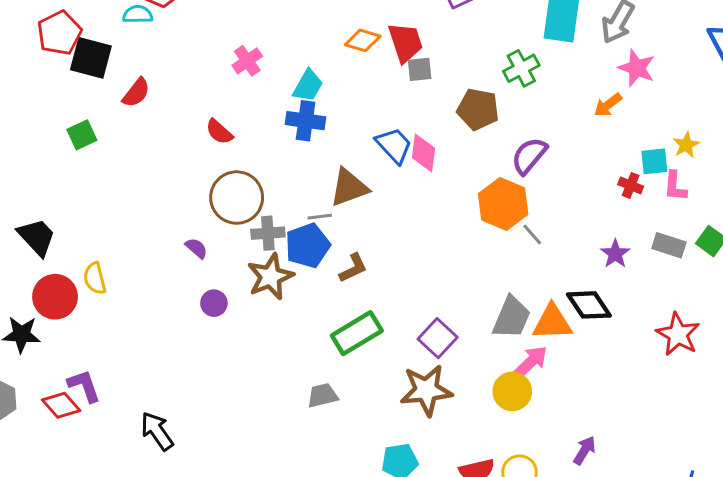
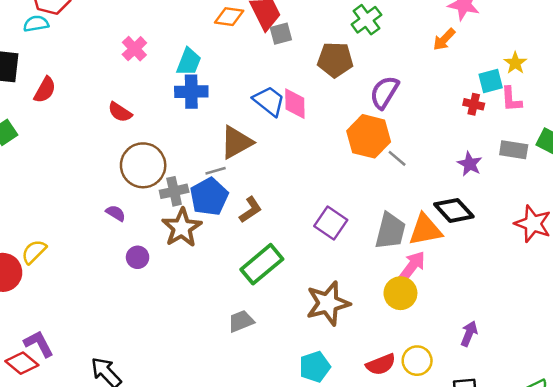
yellow semicircle: (95, 278) -> (34, 252), turned 68
purple square: (438, 338) -> (331, 223), moved

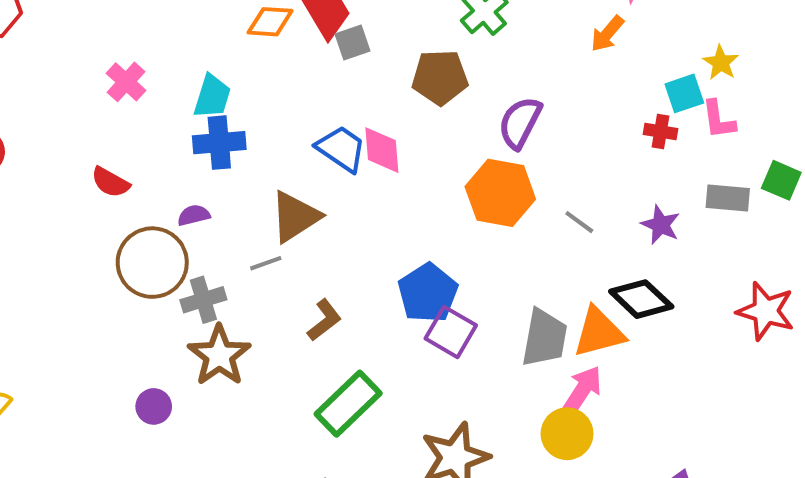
gray line: (397, 158) -> (579, 222), moved
blue pentagon: (209, 197) -> (428, 293), moved
purple semicircle: (116, 213) -> (194, 215), moved, turned -42

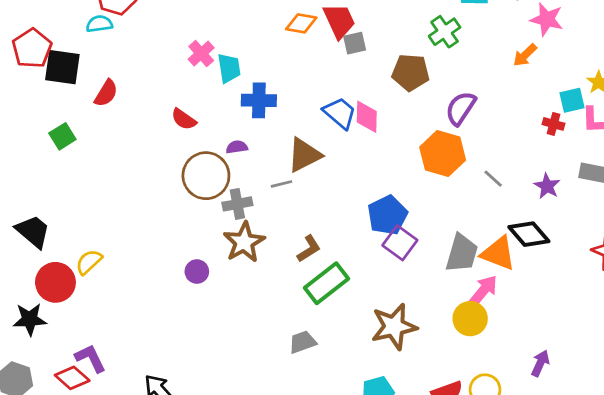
cyan trapezoid: (212, 96) -> (229, 68), moved, turned -32
brown L-shape: (324, 320) -> (309, 249), moved
orange triangle: (599, 332) -> (498, 253), turned 30

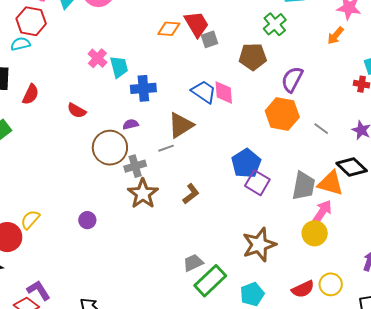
red semicircle: (184, 119) -> (77, 111), moved
purple circle: (197, 272) -> (87, 220), moved
green rectangle: (326, 283) -> (210, 281), moved

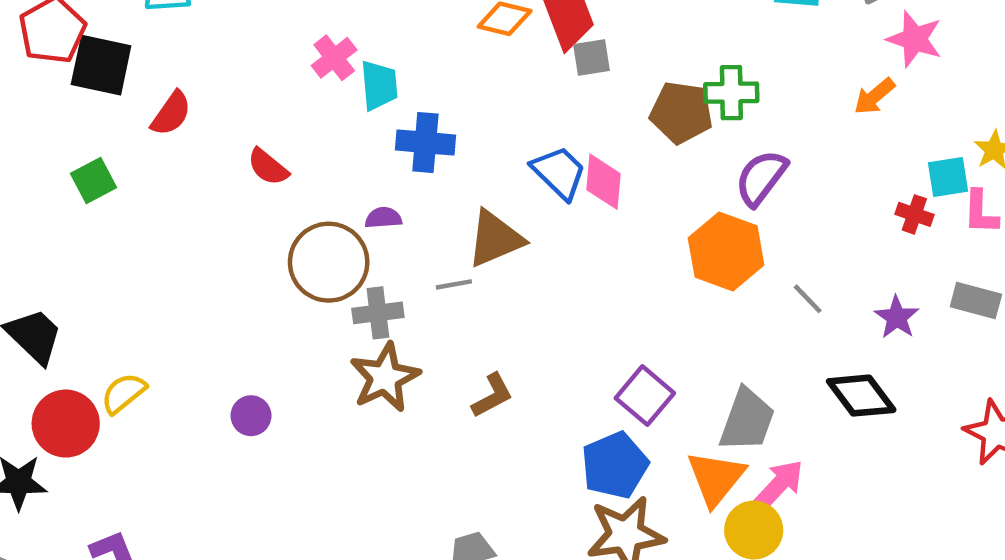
green cross: (275, 24) -> (731, 93), moved, turned 30
blue pentagon: (246, 163) -> (615, 465), moved
orange triangle: (331, 183) -> (716, 478), moved, turned 44

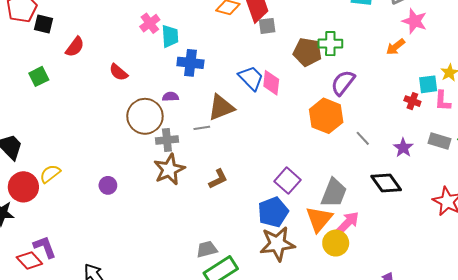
black square: (101, 65) -> (44, 24), size x0.7

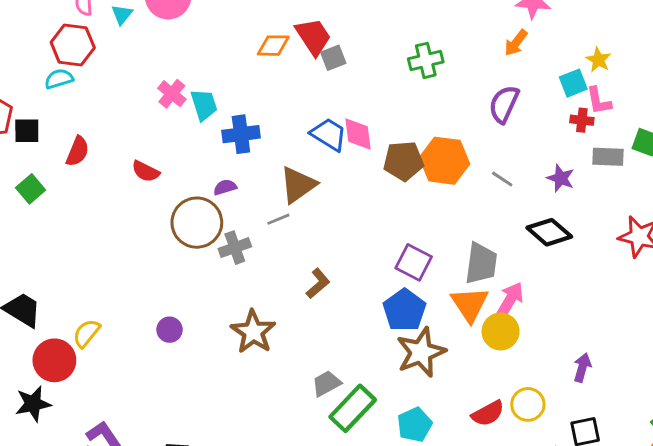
brown pentagon: (307, 52) -> (404, 161), moved
green square: (39, 76) -> (31, 189), moved
purple semicircle: (343, 83) -> (504, 104), moved
red cross: (412, 101) -> (582, 120), moved
brown star: (169, 169) -> (253, 332), moved

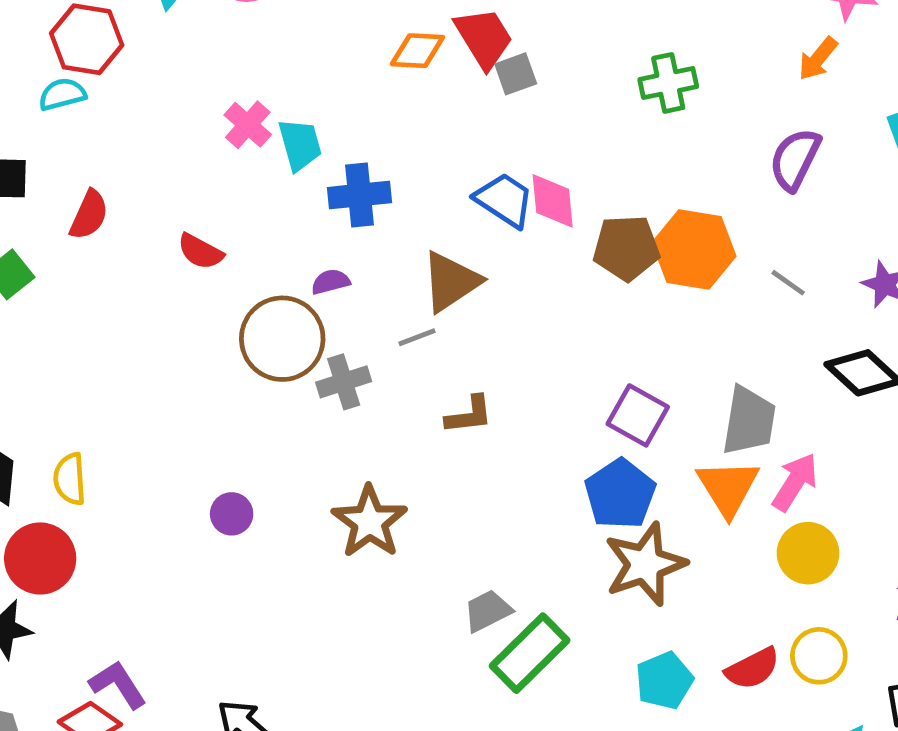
brown L-shape: (318, 283) -> (469, 415), moved, turned 32
yellow circle: (501, 331) -> (808, 553), moved
yellow semicircle: (86, 333) -> (70, 479), moved, turned -44
cyan pentagon: (415, 425) -> (664, 681), moved

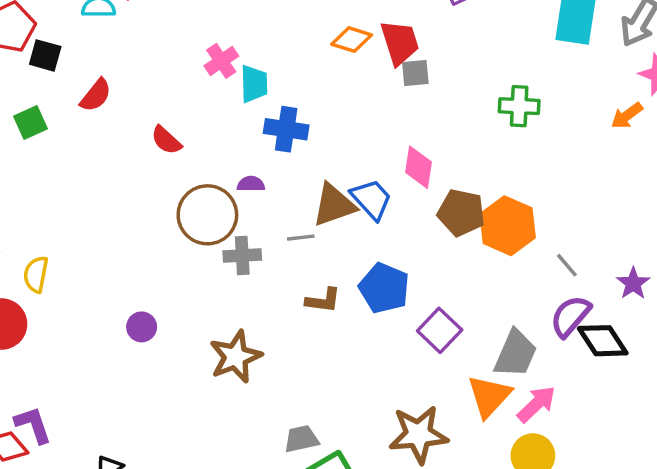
purple semicircle: (795, 159) -> (570, 316), moved
blue trapezoid: (504, 200) -> (371, 199), moved
blue pentagon: (620, 494) -> (384, 288), moved, turned -30

